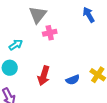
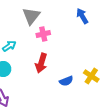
red arrow: (44, 76) -> (41, 63), moved

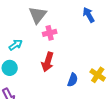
blue semicircle: (66, 81) -> (73, 80), turned -48

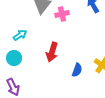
pink cross: (50, 33) -> (62, 14), moved

